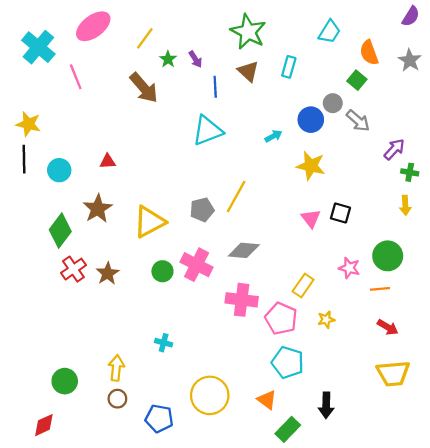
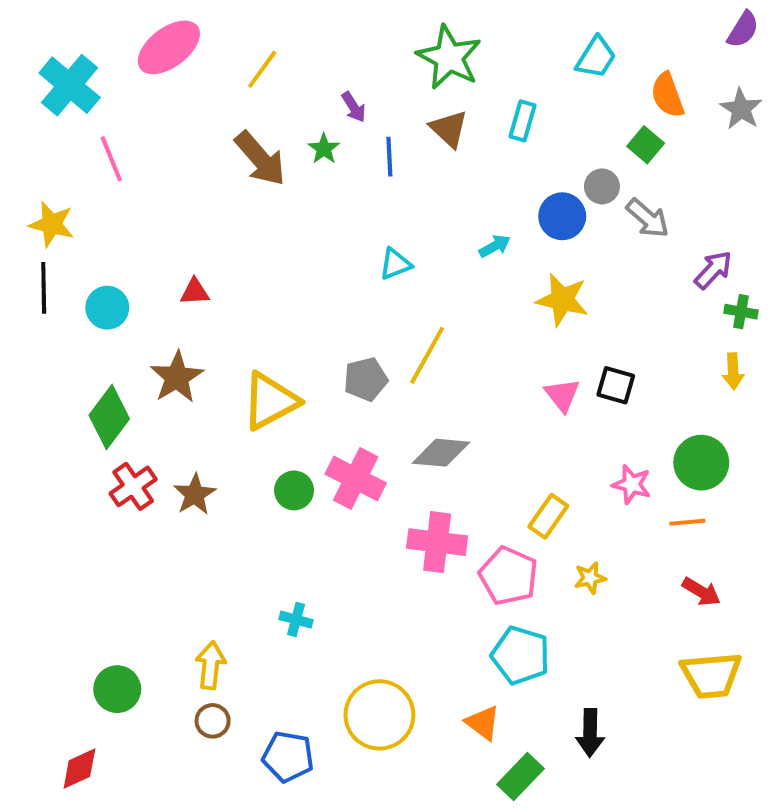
green star: (168, 59) -> (324, 149), moved
pink line: (76, 77) -> (111, 159), moved
cyan triangle: (208, 131) -> (395, 264), moved, size x0.6

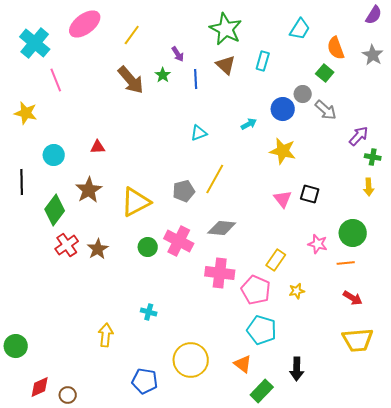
black line: (44, 288) -> (22, 182), moved
green circle: (117, 689) -> (16, 346), moved
brown circle: (213, 721) -> (68, 395), moved

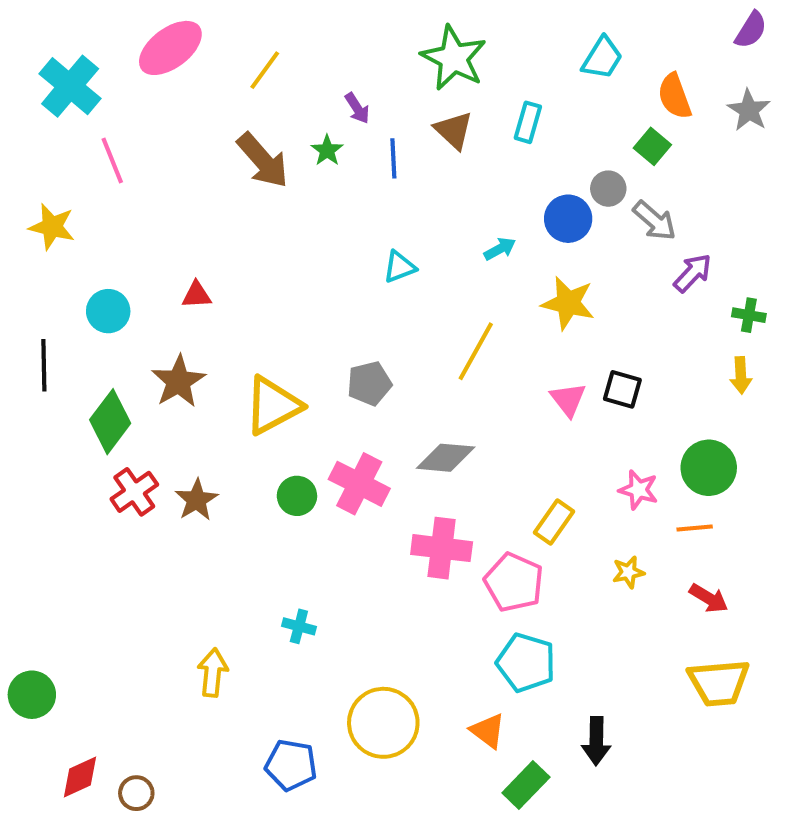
purple arrow: (359, 136) -> (693, 273), moved
yellow line: (215, 179) -> (476, 351), moved
yellow star: (297, 291) -> (628, 572), moved

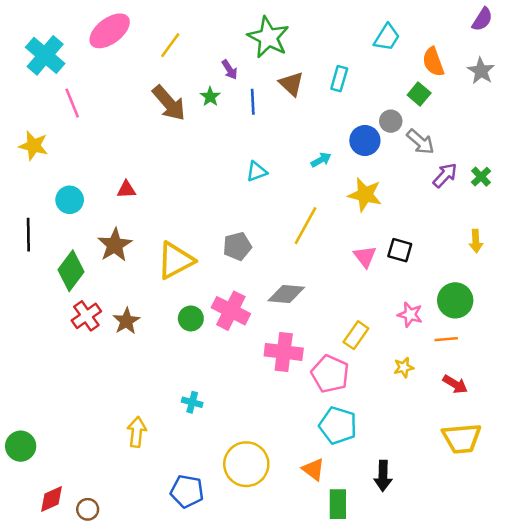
green star: (454, 58) -> (268, 37), moved
green cross: (749, 315) -> (481, 177), moved, turned 36
green rectangle: (526, 785) -> (338, 504), turned -44

